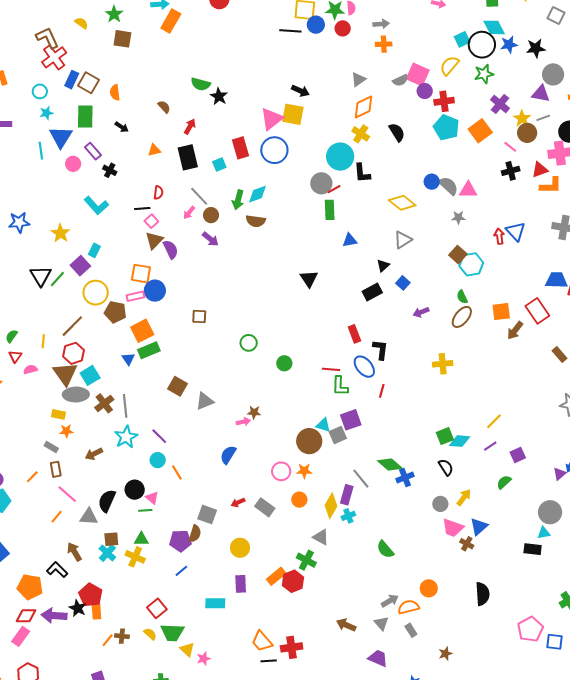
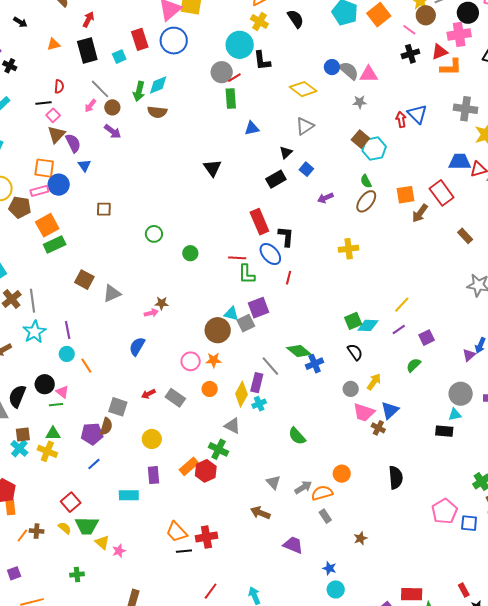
red rectangle: (354, 334) -> (259, 222), size x1.4
blue triangle: (128, 359) -> (84, 165), moved
purple line: (159, 436) -> (68, 330), turned 36
gray triangle: (381, 623) -> (273, 482), moved

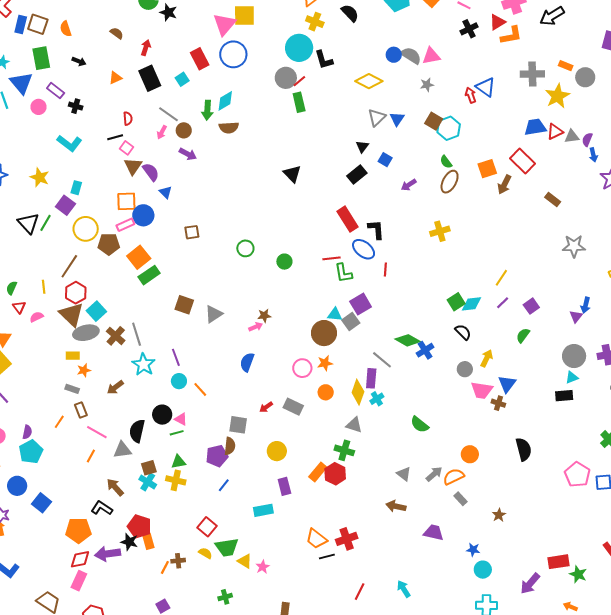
blue triangle: (252, 128) -> (397, 119), moved, turned -35

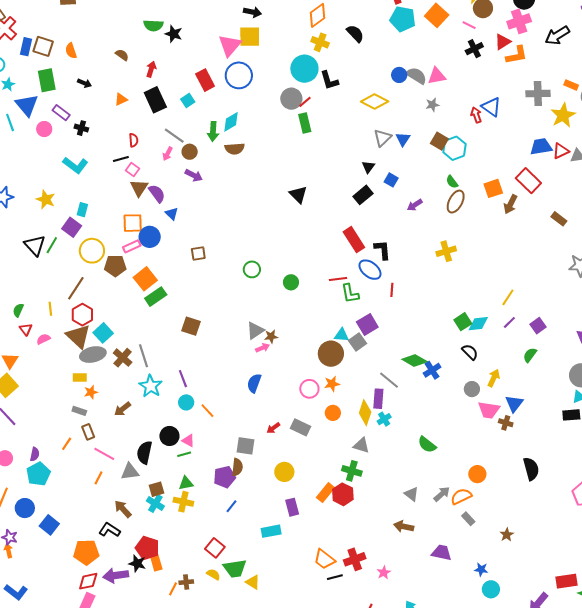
gray triangle: (214, 314) -> (255, 331), moved
pink star: (263, 567) -> (384, 573), moved

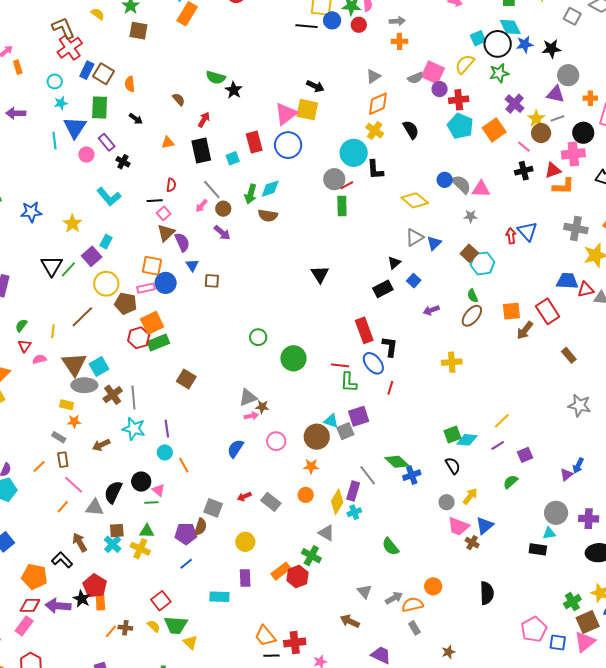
brown square: (198, 253) -> (212, 281), moved
green circle: (291, 282) -> (293, 358), size x1.6
red hexagon: (82, 315) -> (139, 338), moved
cyan star: (151, 386) -> (134, 429), turned -30
pink circle: (309, 389) -> (276, 441), moved

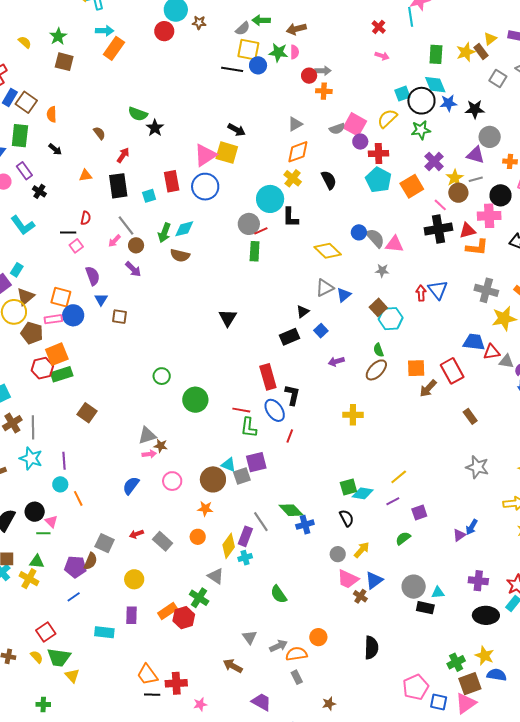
red circle: (359, 25) -> (309, 76), moved
black cross: (524, 171) -> (438, 229), size x1.5
brown triangle: (166, 233) -> (26, 297), moved
gray circle: (556, 513) -> (414, 587), moved

